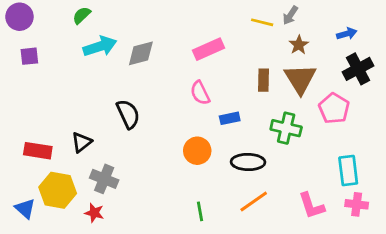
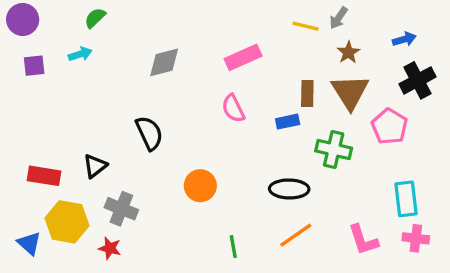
cyan arrow: (100, 46) -> (80, 54), moved, size x0.6
blue rectangle: (230, 118) -> (288, 122), moved
orange circle: (197, 151) -> (200, 186), moved

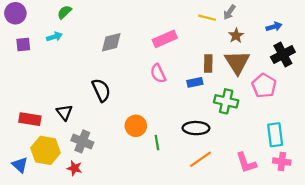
black triangle: (95, 166) -> (64, 112), turned -30
green line: (233, 247) -> (157, 143), moved

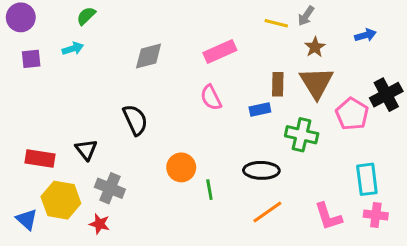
black cross: (283, 54) -> (386, 95), moved

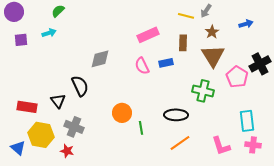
gray diamond: (149, 56) -> (100, 59), moved
brown rectangle: (278, 84) -> (183, 43), moved
blue rectangle: (260, 109) -> (166, 63), moved
black semicircle: (135, 120) -> (80, 86), moved

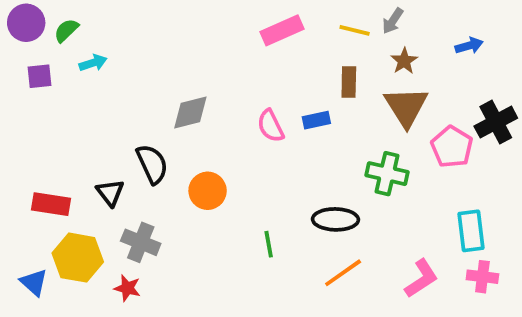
green semicircle: (58, 11) -> (66, 30), moved
pink rectangle: (148, 35) -> (282, 30), moved
orange circle: (122, 113) -> (208, 191), moved
pink L-shape: (221, 146) -> (421, 279), turned -105

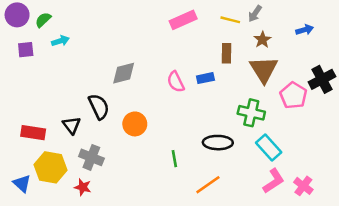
cyan rectangle: (471, 231) -> (269, 147), moved, turned -35
orange line: (343, 273) -> (208, 185), moved
pink cross: (482, 277) -> (303, 186), moved, turned 30

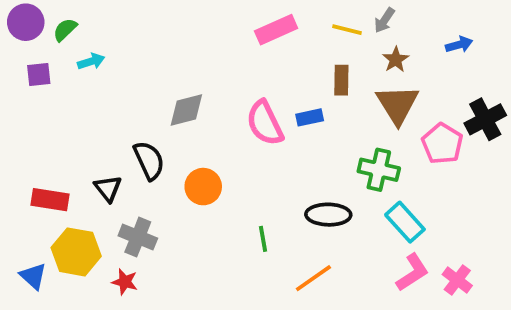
pink semicircle: (176, 82) -> (265, 123), size x1.4

